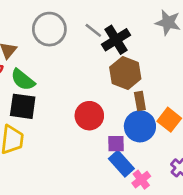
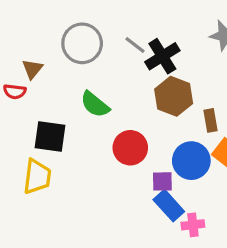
green semicircle: (23, 80) -> (95, 104), moved
brown rectangle: (140, 101) -> (211, 120), moved
pink cross: (141, 180) -> (193, 225), turned 30

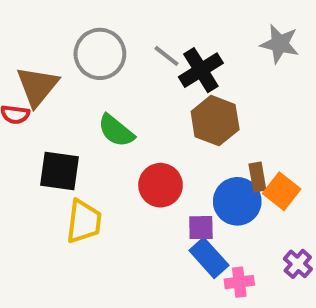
brown triangle: (32, 69) -> (37, 86), size x1.6
brown rectangle: (211, 120) -> (257, 177), moved
yellow trapezoid: (37, 177) -> (84, 222), moved

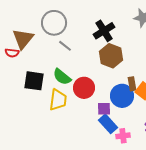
gray line: (167, 56) -> (65, 46), moved
green semicircle: (116, 131) -> (62, 77), moved
yellow trapezoid: (84, 222) -> (58, 100), moved

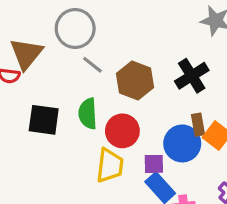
black cross: (104, 31) -> (192, 76), moved
brown hexagon: (111, 56) -> (135, 80), moved
green semicircle: (62, 77) -> (88, 114), turned 48
yellow trapezoid: (58, 100) -> (110, 166), moved

